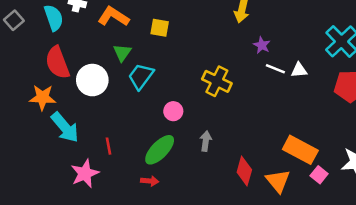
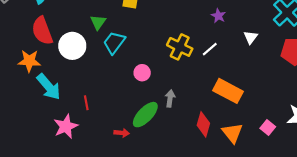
white line: (275, 69) -> (210, 49), moved, turned -63
white triangle: (299, 70) -> (251, 37), turned -48
green ellipse: (160, 150) -> (145, 115), moved
orange rectangle: (300, 150) -> (228, 91), moved

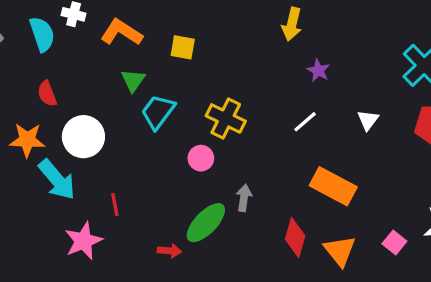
red semicircle: (42, 31) -> (47, 94), size x0.6
white triangle: (251, 37) -> (368, 120), moved
white circle: (72, 46) -> (83, 137), moved
yellow cross: (180, 47) -> (226, 118), moved

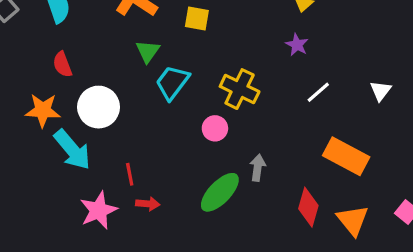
purple star: (318, 70) -> (297, 45), moved
red arrow: (169, 251) -> (148, 204), moved

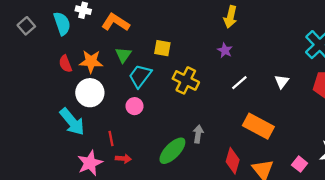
yellow square: (197, 19) -> (162, 48), moved
orange star: (43, 110) -> (91, 61), moved
pink circle: (215, 128) -> (135, 106), moved

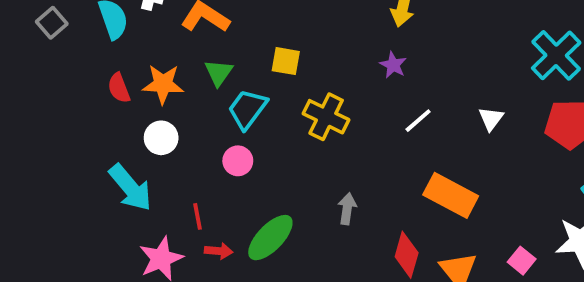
white circle: (90, 93) -> (161, 138), size x0.7
green ellipse: (172, 151) -> (270, 238), moved

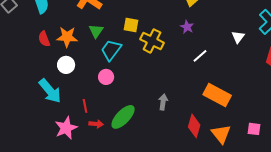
yellow cross: (326, 117) -> (152, 41), moved
white triangle: (491, 119) -> (238, 37), moved
pink square: (522, 261) -> (254, 129), turned -32

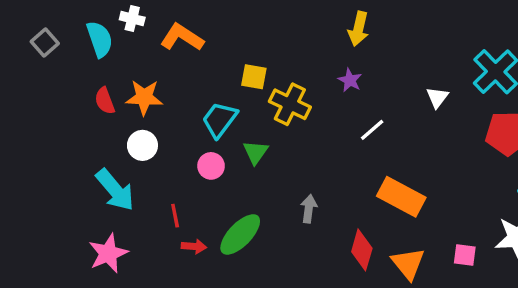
green triangle: (96, 31) -> (256, 152), moved
pink star: (66, 128) -> (108, 253), moved

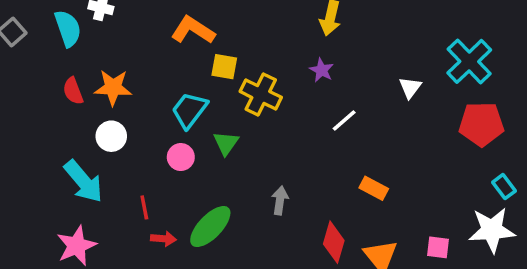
orange L-shape: (182, 37) -> (193, 30), moved
orange rectangle: (401, 197) -> (374, 188), size x0.6

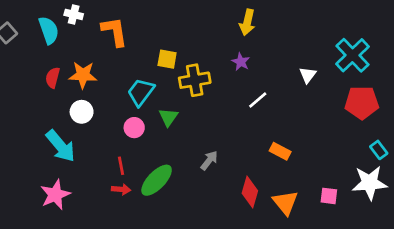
orange L-shape: (193, 30) -> (114, 32), moved, turned 48
red semicircle: (73, 91) -> (53, 78), turned 36
yellow cross: (261, 94) -> (195, 80), turned -36
gray arrow: (280, 200) -> (209, 160), turned 30
red line: (144, 207) -> (121, 166), moved

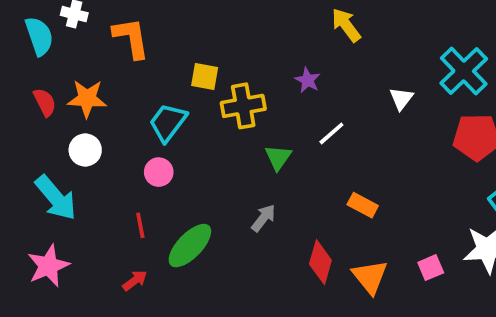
yellow arrow: (247, 22) -> (346, 25), moved, turned 130
red semicircle: (53, 78) -> (45, 102), turned 138
green triangle: (168, 117) -> (278, 157), moved
red arrow: (121, 189) -> (135, 280), moved, turned -42
pink square: (329, 196) -> (431, 268), turned -30

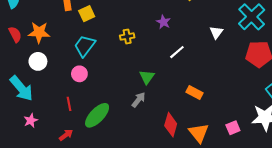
yellow square: (205, 77) -> (87, 14), moved, turned -35
yellow cross: (243, 106) -> (127, 36), size x0.6
green triangle: (278, 157) -> (147, 77), moved
pink star: (48, 266) -> (31, 121), moved, size x0.6

